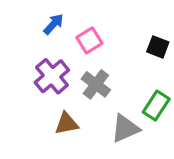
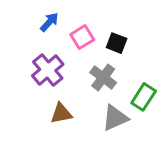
black square: (158, 47) -> (117, 43), moved
gray cross: (96, 84) -> (103, 77), moved

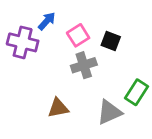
purple cross: (48, 70) -> (23, 42), moved, turned -36
gray cross: (103, 77) -> (84, 65), moved, turned 35

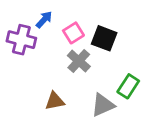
black square: (111, 41) -> (104, 38), size x1.4
gray cross: (84, 65) -> (79, 61), turned -30

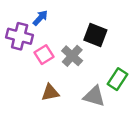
pink square: (73, 33) -> (44, 55), moved
gray triangle: (103, 105) -> (94, 96), turned 40

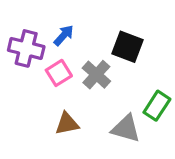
blue arrow: (40, 18) -> (64, 35), moved

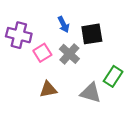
blue arrow: (64, 35) -> (64, 25), moved, turned 112
black square: (127, 47) -> (92, 34), turned -30

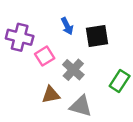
gray cross: (69, 54) -> (73, 70), moved
gray triangle: (91, 93) -> (81, 106), moved

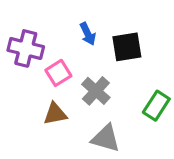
brown triangle: (51, 95) -> (55, 114), moved

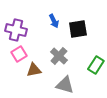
pink square: (58, 73) -> (19, 54), moved

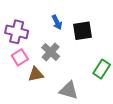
gray cross: (59, 56) -> (51, 52), moved

